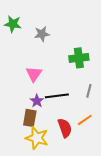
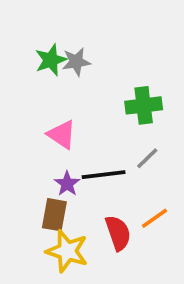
green star: (13, 24) -> (51, 60), moved, turned -30
pink triangle: (34, 74) -> (62, 135), turned -30
gray line: (89, 91) -> (147, 158), moved, turned 32

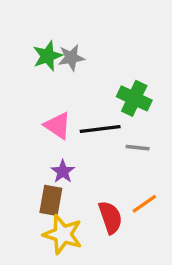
green cross: (144, 105) -> (134, 98), turned 32
gray line: (147, 158) -> (138, 148), turned 50
black line: (104, 175) -> (100, 129), moved

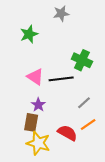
gray star: (71, 58) -> (61, 13), moved
gray line: (138, 148) -> (84, 103), moved, turned -48
red semicircle: (110, 217) -> (67, 133), turned -42

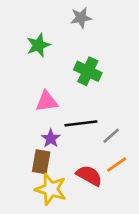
green cross: (82, 60) -> (88, 71), moved
pink triangle: (35, 77) -> (47, 101), turned -42
black line: (61, 79) -> (81, 123), moved

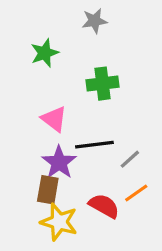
green cross: (88, 71) -> (102, 84), turned -32
pink triangle: (47, 101) -> (54, 119), turned 45
purple star: (51, 138) -> (59, 162), size x1.5

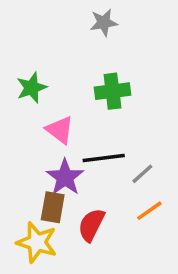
green star: (45, 53) -> (32, 88), moved
red semicircle: (104, 206) -> (91, 225), moved, turned -92
yellow star: (59, 222) -> (37, 242), moved

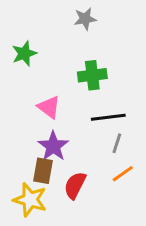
green star: (32, 88) -> (24, 54), moved
black line: (104, 158) -> (108, 117), moved
gray line: (142, 174) -> (117, 143), turned -30

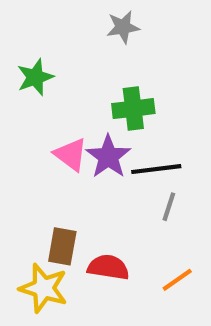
purple star: (53, 146) -> (108, 157), moved
orange line: (123, 174) -> (177, 280), moved
red semicircle: (75, 185) -> (108, 267), turned 72

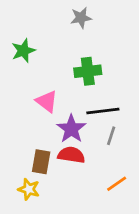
purple star: (108, 157) -> (71, 129), moved
red semicircle: (108, 267) -> (71, 155), moved
yellow star: (44, 288) -> (29, 189), size x0.7

